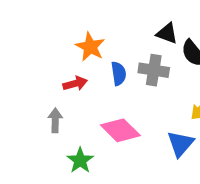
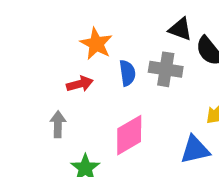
pink diamond: (120, 130) -> (129, 135), turned -75
blue triangle: (180, 144) -> (195, 150), turned 36

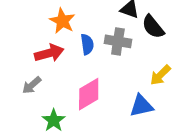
red arrow: (80, 84) -> (49, 53), size x1.4
gray arrow: (58, 124) -> (32, 85), turned -132

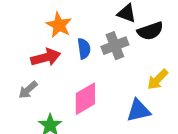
black semicircle: (153, 27) -> (150, 31), turned -70
gray cross: (118, 41) -> (115, 46), turned -30

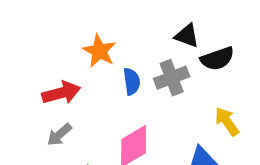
red arrow: (46, 57) -> (61, 93), moved
yellow arrow: (158, 80) -> (227, 121), turned 100

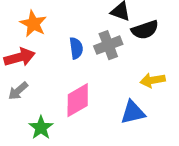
orange star: (99, 51) -> (33, 24), moved
yellow arrow: (227, 121) -> (153, 80), turned -65

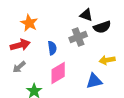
blue semicircle: (76, 48) -> (52, 48), moved

